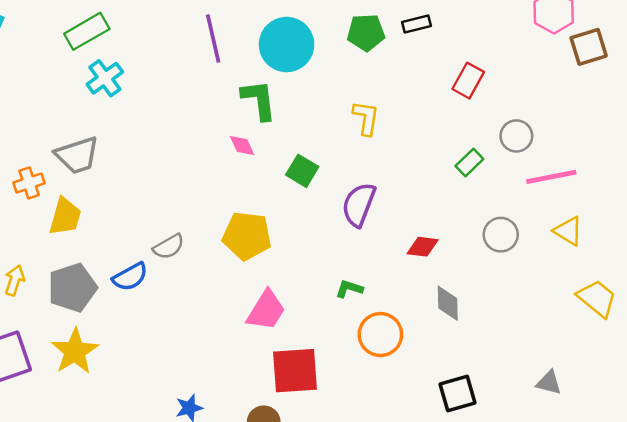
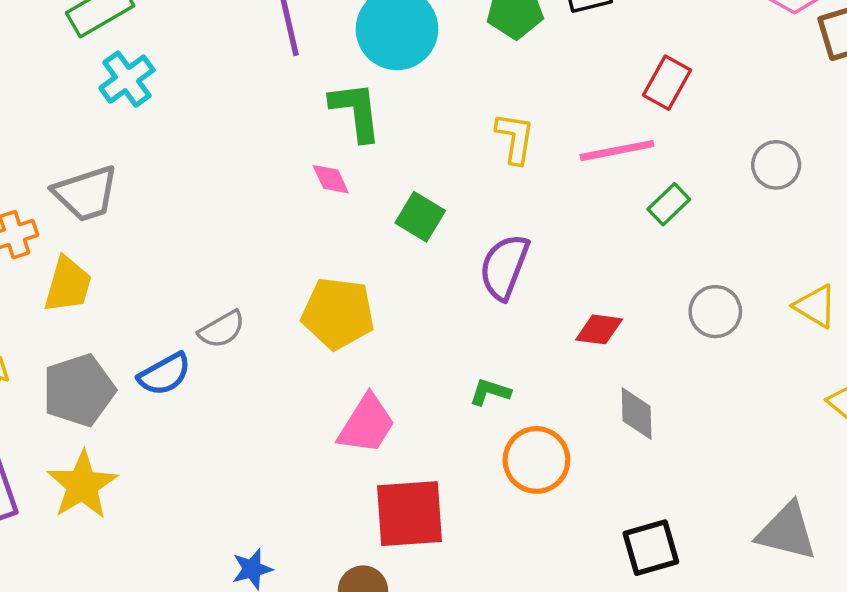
gray circle: (516, 136) -> (776, 165), moved
pink line: (551, 177) -> (617, 151), moved
gray triangle: (549, 383) -> (787, 532), size x1.6

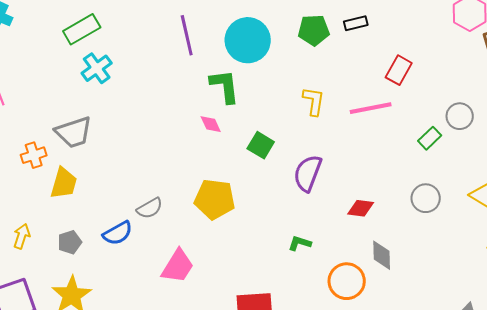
green rectangle: (669, 204) -> (430, 138), moved
gray pentagon: (79, 390) -> (70, 242), size x0.6
pink trapezoid: (367, 424) -> (178, 266), moved
orange circle: (536, 460) -> (347, 281), moved

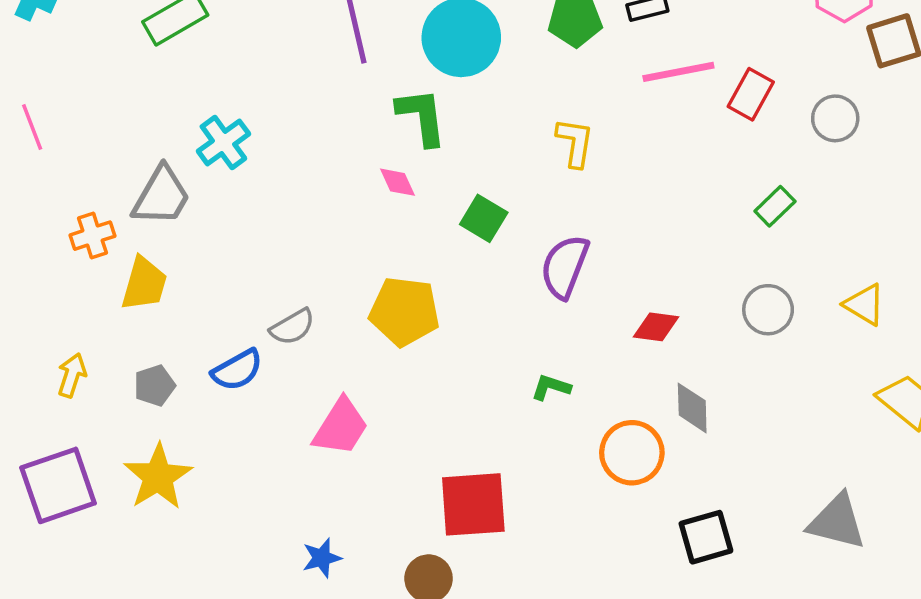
cyan cross: (97, 68) -> (223, 143), moved
red rectangle: (399, 70) -> (751, 94), moved
pink line: (371, 108) -> (678, 72), moved
gray circle: (460, 116) -> (835, 118), moved
gray trapezoid: (74, 132) -> (161, 196), turned -42

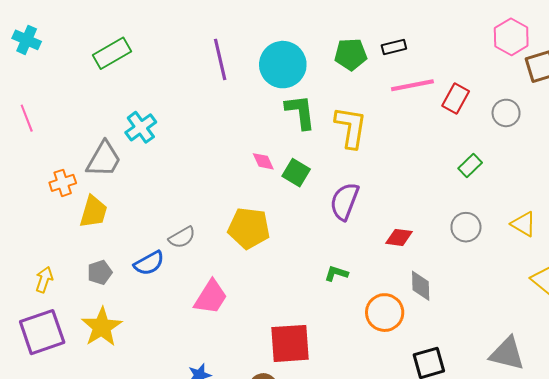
green L-shape: (422, 117) -> (300, 112), moved
yellow L-shape: (575, 143) -> (351, 127), size x1.4
pink diamond: (398, 182) -> (263, 161), moved
yellow arrow: (72, 375) -> (44, 280), moved

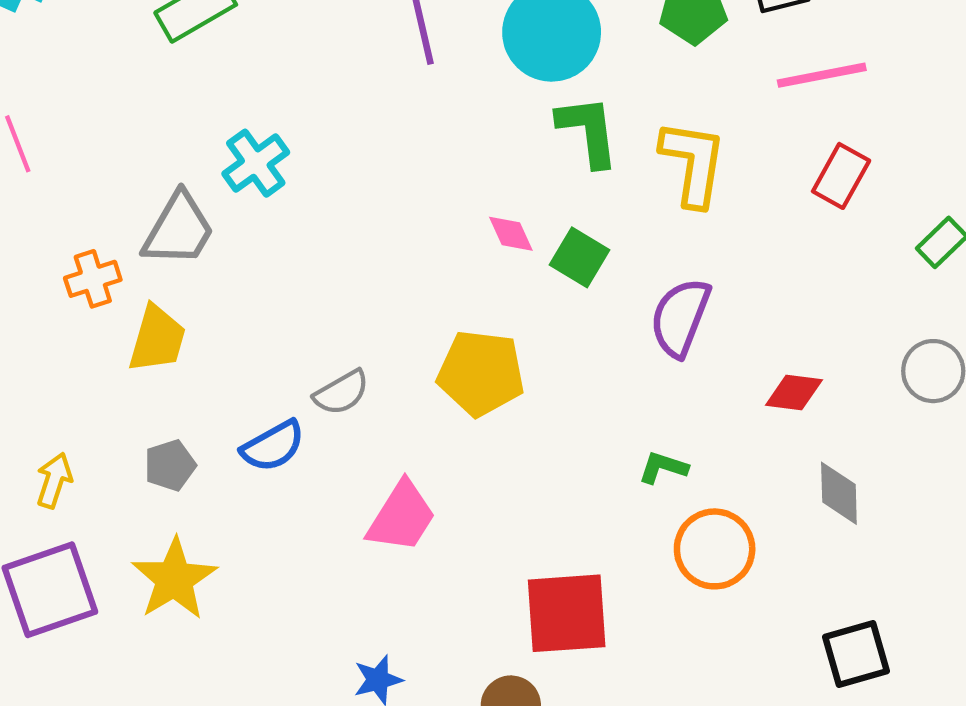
red rectangle: (456, 99) -> (841, 176), moved
orange circle: (385, 313) -> (715, 549), moved

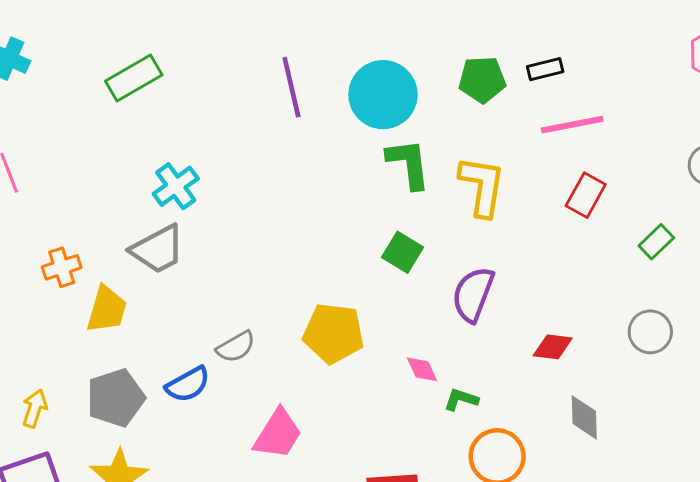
gray trapezoid: (179, 230) -> (158, 249), moved, turned 32
pink diamond: (511, 234) -> (422, 369), moved
gray pentagon: (170, 465) -> (116, 398), size x1.6

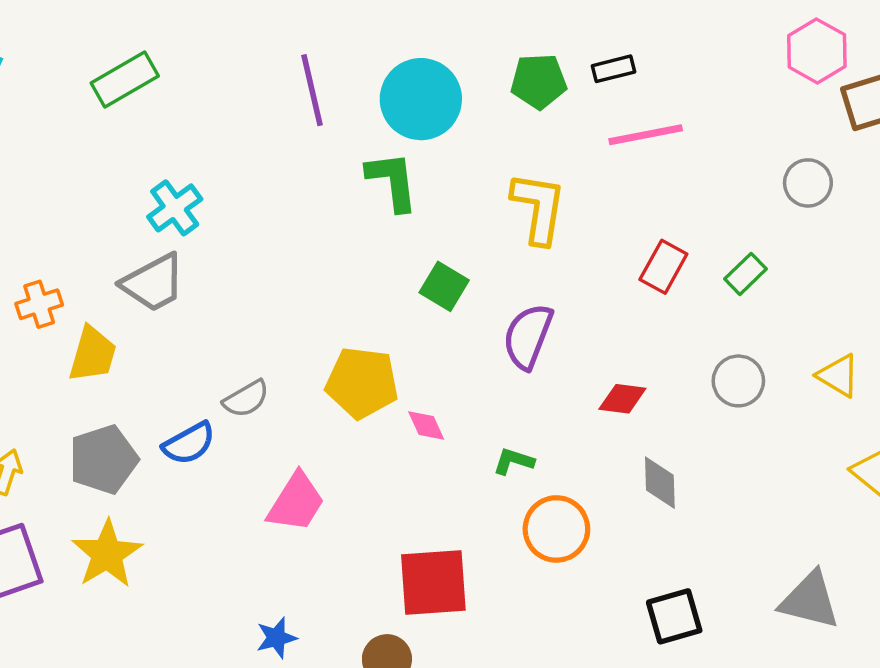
green L-shape: (409, 164) -> (392, 181), moved
red rectangle: (586, 195) -> (663, 267), moved
pink diamond: (422, 369) -> (426, 426), moved

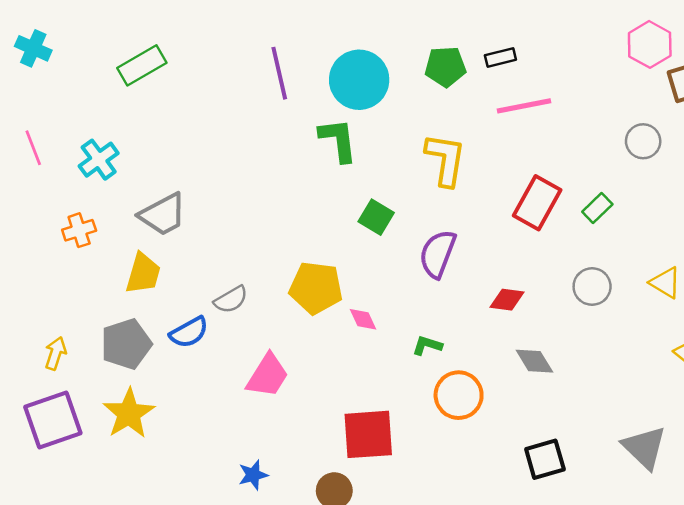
cyan cross: (175, 208) -> (99, 160), moved
red rectangle: (663, 267) -> (537, 203), size x1.4
yellow trapezoid: (93, 354) -> (143, 273), moved
gray diamond: (660, 483) -> (534, 361), turned -30
gray triangle: (810, 600) -> (644, 447), turned 30

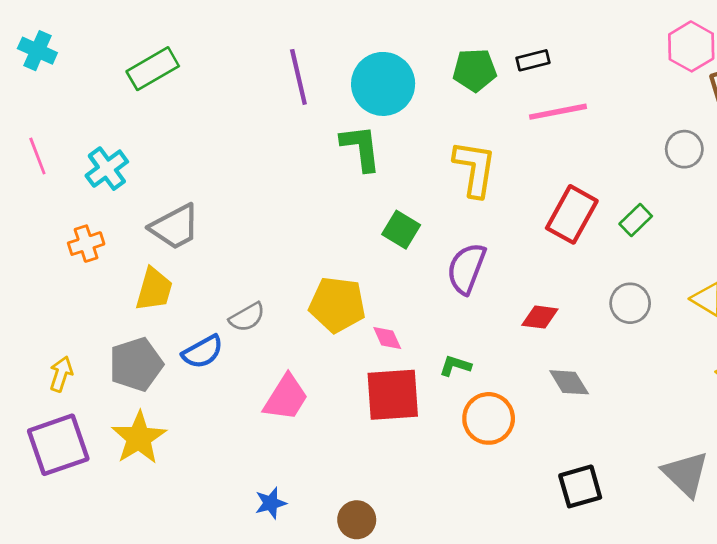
red square: (368, 434) -> (393, 395), moved

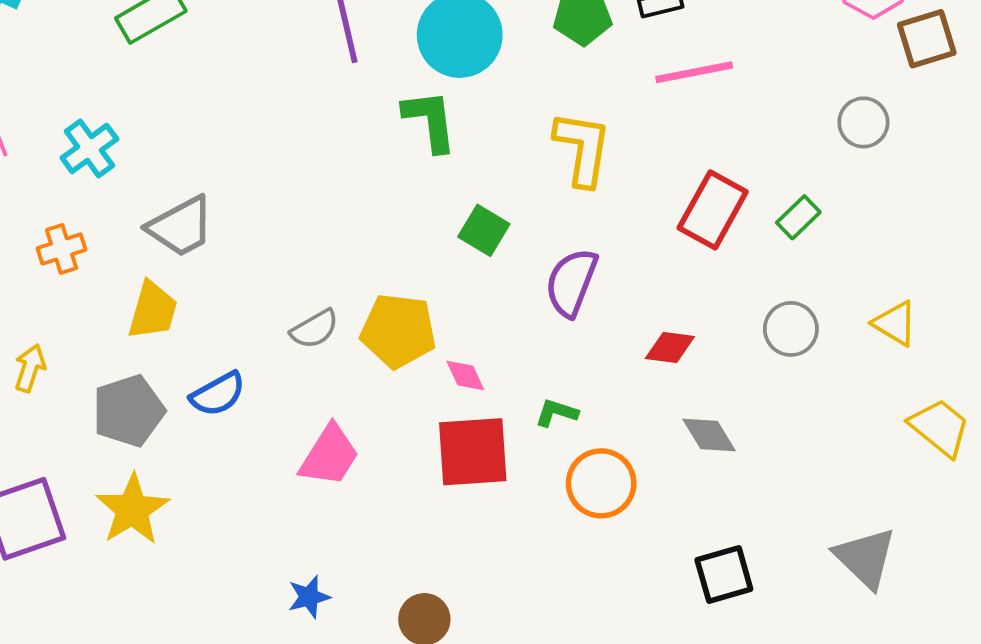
gray semicircle: (247, 317) -> (315, 329), moved
yellow arrow: (61, 374) -> (30, 368), moved

